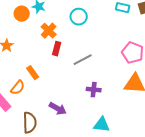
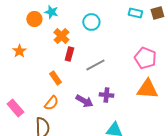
orange rectangle: (33, 73) -> (55, 78), moved
orange semicircle: (18, 88) -> (51, 103), moved
purple arrow: (58, 109) -> (84, 101), moved

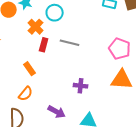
cyan circle: (91, 22) -> (55, 13), moved
gray line: (95, 65) -> (70, 43), moved, turned 42
purple arrow: (84, 101) -> (57, 112), moved

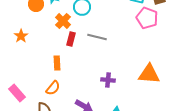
pink pentagon: (120, 49) -> (147, 18), moved
orange rectangle: (30, 69) -> (57, 63), turned 32

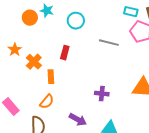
orange cross: (63, 21) -> (34, 62), moved
gray line: (97, 37) -> (109, 43), moved

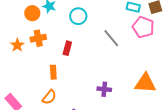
gray line: (109, 43) -> (111, 38), turned 36
orange cross: (34, 62) -> (38, 38), moved, turned 35

